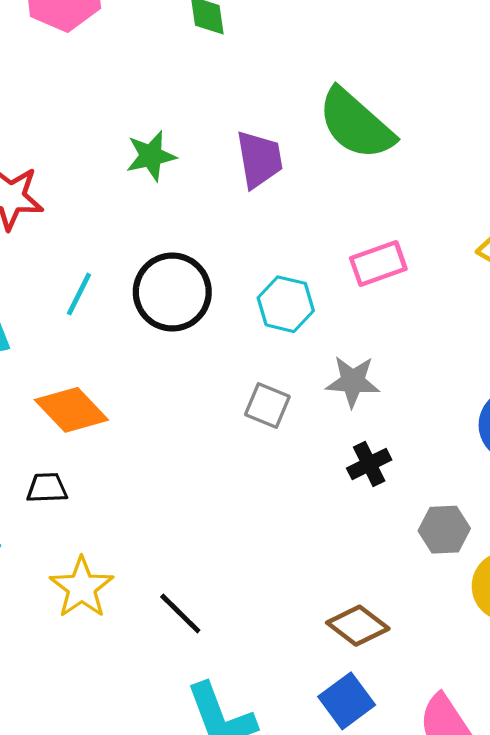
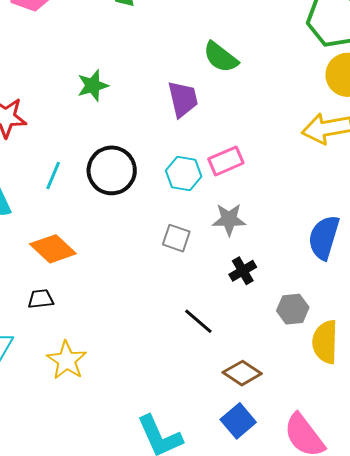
green semicircle: (356, 124) -> (221, 57), size x0.7
purple trapezoid: (259, 159) -> (183, 99), moved
pink rectangle: (378, 264) -> (226, 161), moved
black line: (180, 613) -> (198, 321), moved

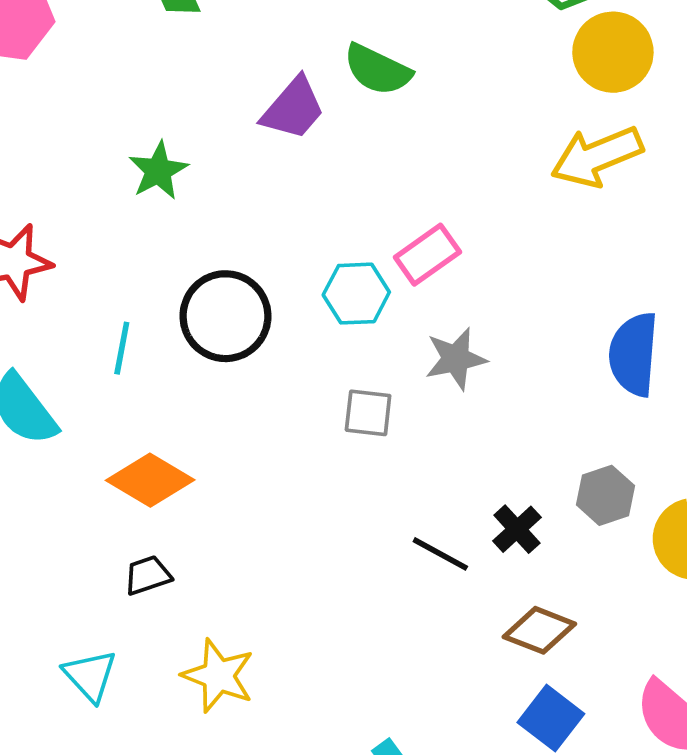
purple trapezoid: (183, 99) -> (293, 109), moved, turned 66
black cross: (243, 271) -> (517, 529), moved

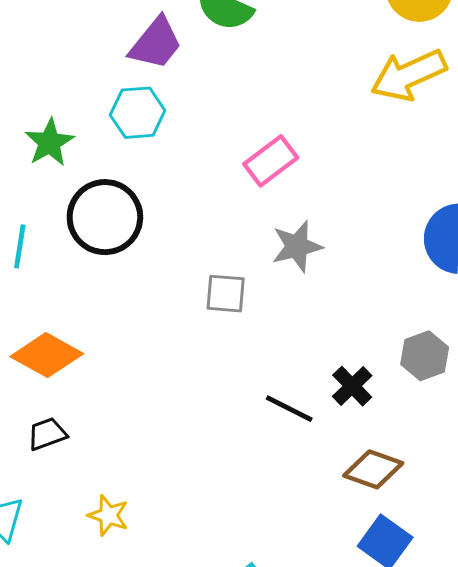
green star: (158, 171) -> (49, 142), moved
cyan hexagon: (356, 294) -> (138, 113), moved
yellow star: (218, 676) -> (108, 515), size x0.7

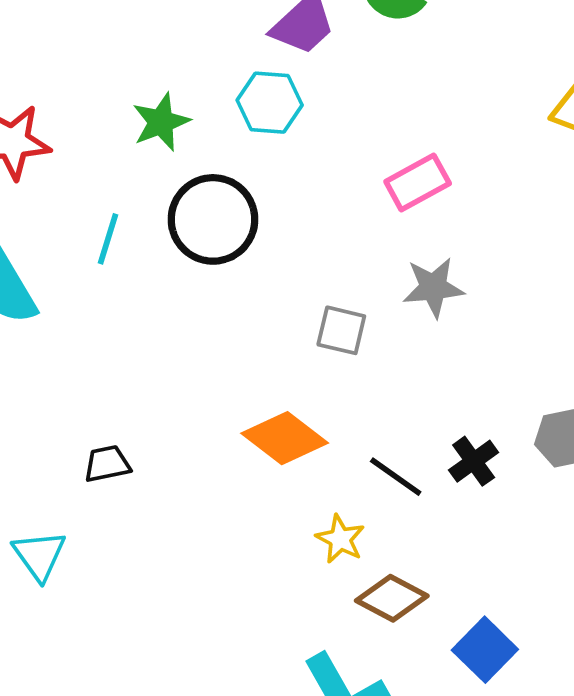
orange diamond: (47, 355) -> (285, 438), moved
brown diamond: (373, 469) -> (392, 598), moved
yellow star: (108, 515) -> (340, 539), moved

